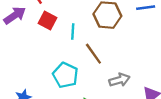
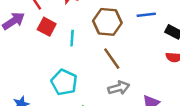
brown line: (93, 54) -> (112, 59), moved

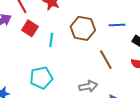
brown line: (112, 59) -> (106, 60), moved
cyan pentagon: (64, 82) -> (41, 78), turned 30

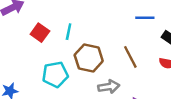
red square: (30, 28) -> (40, 33), moved
brown hexagon: (83, 28) -> (89, 58), moved

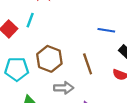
cyan line: (69, 32) -> (30, 20), moved

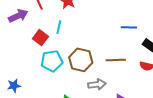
brown line: (88, 64) -> (116, 60), turned -66
cyan pentagon: (17, 69) -> (52, 61), moved

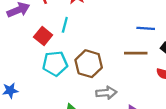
brown line: (116, 60) -> (136, 53), moved

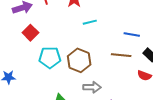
cyan line: (65, 25) -> (90, 22), moved, turned 56
red square: (43, 36) -> (30, 33), moved

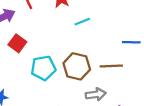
blue line: (132, 34) -> (131, 42), moved
brown line: (121, 55) -> (111, 66), moved

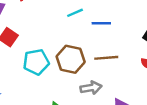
blue line: (131, 42) -> (101, 23), moved

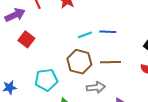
cyan line: (75, 13) -> (85, 35), moved
cyan pentagon: (36, 62) -> (46, 80), moved

